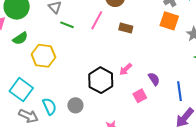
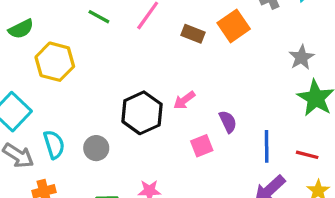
orange square: (169, 21) -> (234, 26), moved, turned 30

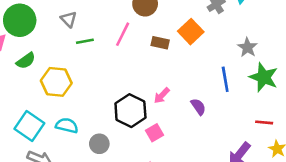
green line: (99, 17) -> (85, 41), turned -30
cyan semicircle: (54, 144) -> (67, 125), moved, turned -50
pink square: (202, 146) -> (154, 133), moved
blue line: (267, 146) -> (225, 79), moved

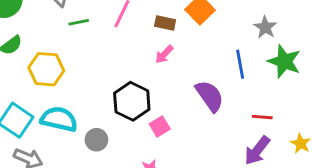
pink arrow: (162, 95) -> (164, 54), moved
purple semicircle: (198, 107) -> (210, 96), size x1.6
red line: (264, 122) -> (262, 117), moved
cyan semicircle: (67, 125) -> (59, 119), size x1.4

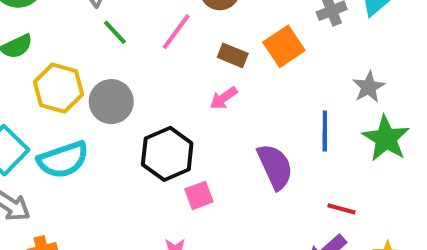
green line: (79, 22) -> (115, 32), turned 48
cyan semicircle: (59, 119) -> (63, 160), turned 138
gray circle: (96, 140) -> (111, 102), moved, size x1.4

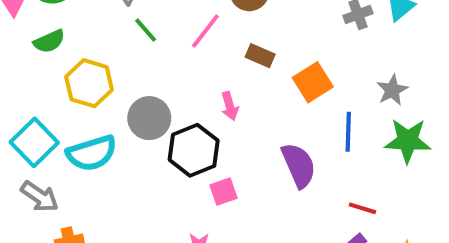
orange square: (284, 46) -> (313, 82), moved
pink arrow: (224, 98) -> (230, 106), moved, turned -72
gray circle: (111, 102) -> (149, 118), moved
green star: (386, 138) -> (408, 141), turned -30

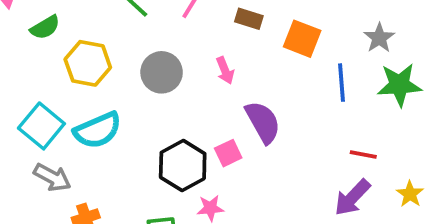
orange square: (313, 82) -> (302, 39), turned -30
gray circle: (149, 118) -> (162, 72), moved
black hexagon: (194, 150) -> (183, 165), moved
purple semicircle: (299, 165) -> (263, 122), moved

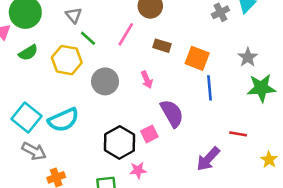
yellow hexagon: (88, 63) -> (67, 60), moved
blue line: (341, 83) -> (209, 88), moved
purple arrow: (352, 198) -> (208, 159), moved

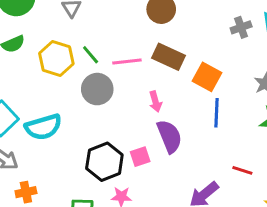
pink line: (126, 34) -> (127, 61), moved, turned 45
green line: (88, 38) -> (91, 55), moved
brown rectangle: (162, 46) -> (168, 57), size x1.5
pink arrow: (147, 80) -> (155, 102), moved

